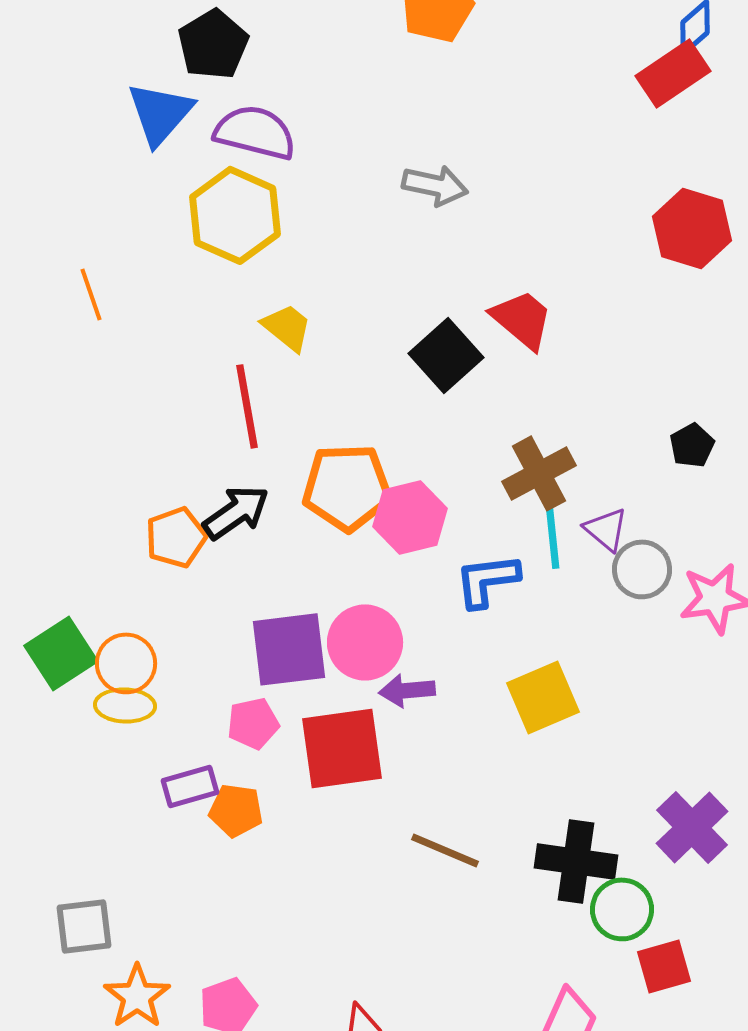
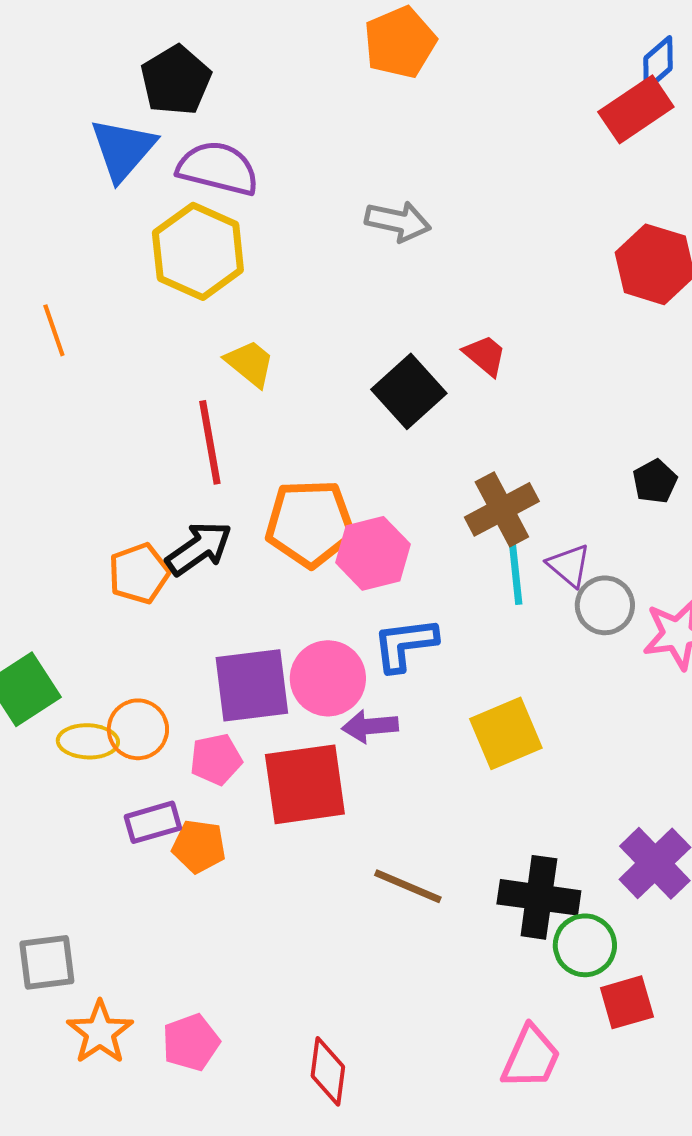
red trapezoid: (522, 319) -> (485, 355), size x0.7
blue L-shape: (487, 580) -> (405, 644), moved
orange circle: (126, 663) -> (138, 729), moved

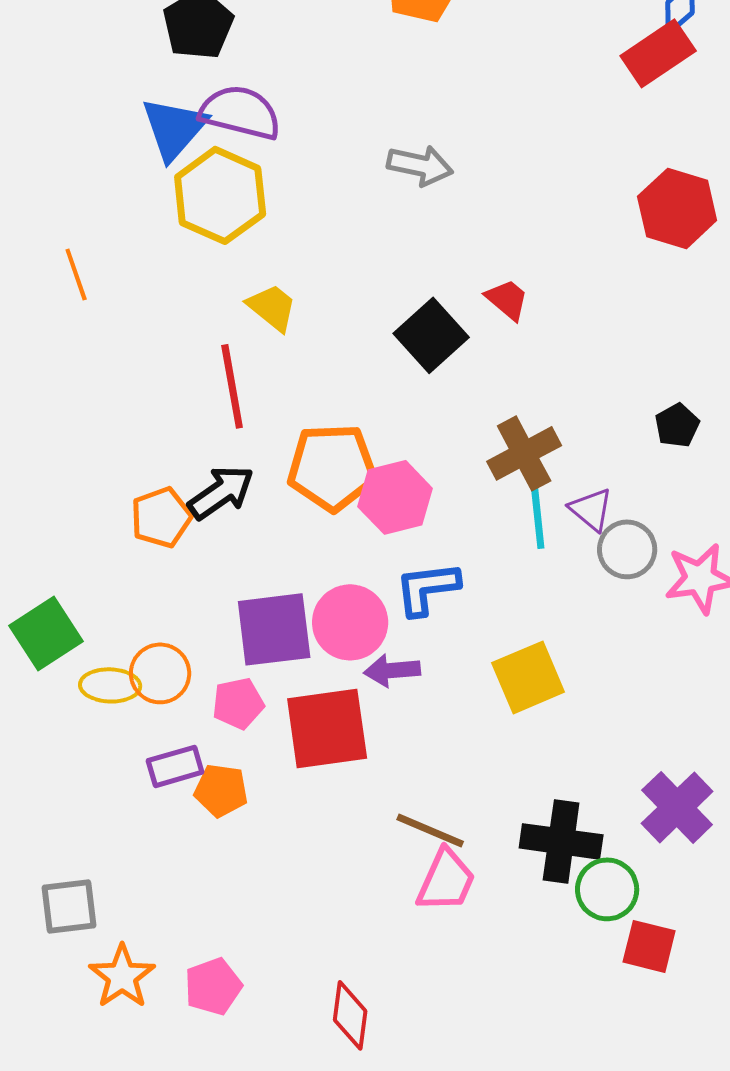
blue triangle: (123, 149) -> (174, 128), moved
red square: (627, 1002) -> (649, 946), turned 30
pink trapezoid: (531, 1057) -> (446, 880), moved

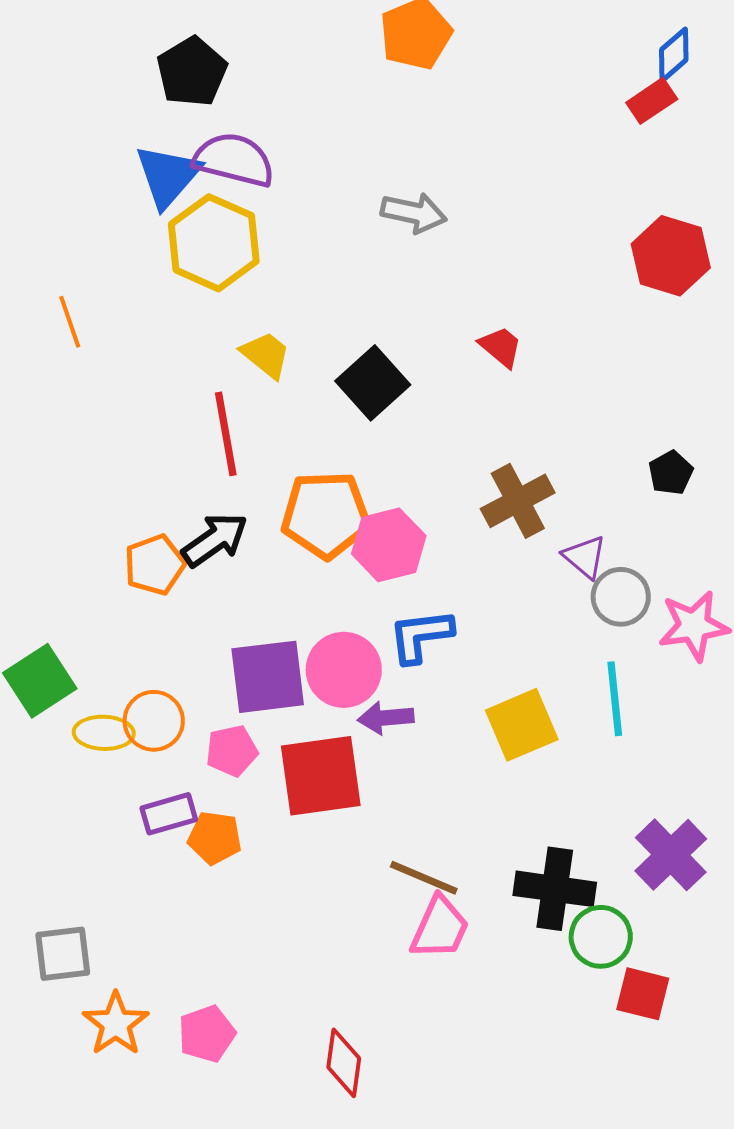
red rectangle: (658, 53) -> (652, 101), size x0.7
black square: (431, 335) -> (373, 383), moved
cyan line: (537, 511) -> (615, 699), moved

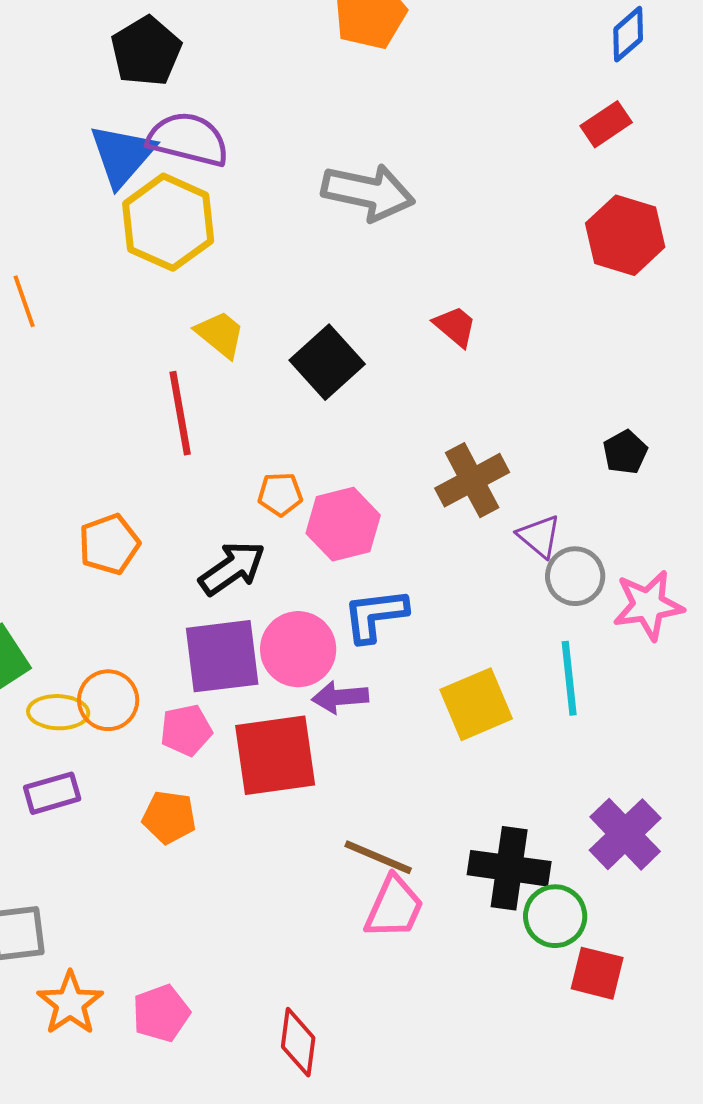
red rectangle: (652, 101) -> (606, 124), moved
gray arrow: (414, 213) -> (368, 192), size x1.4
orange pentagon: (326, 515) -> (280, 494), size x0.5
black arrow: (215, 540) -> (232, 568), moved
purple rectangle: (169, 814) -> (52, 793), moved

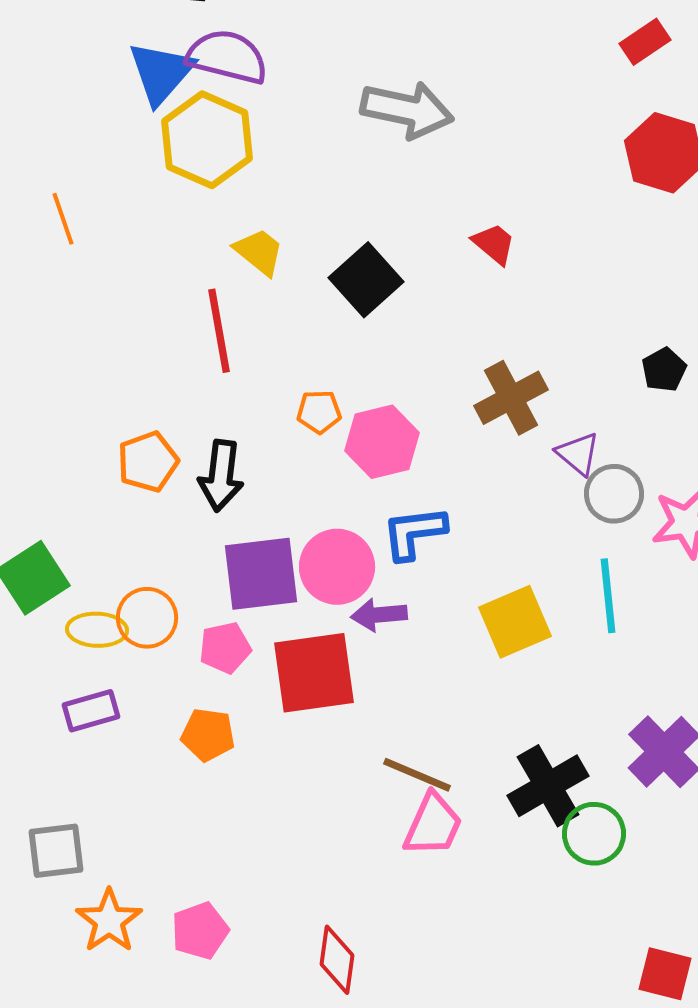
black arrow: (232, 568) -> (221, 476), moved, turned 132
black cross: (509, 868) -> (548, 786), turned -38
red square: (597, 973) -> (665, 974), moved

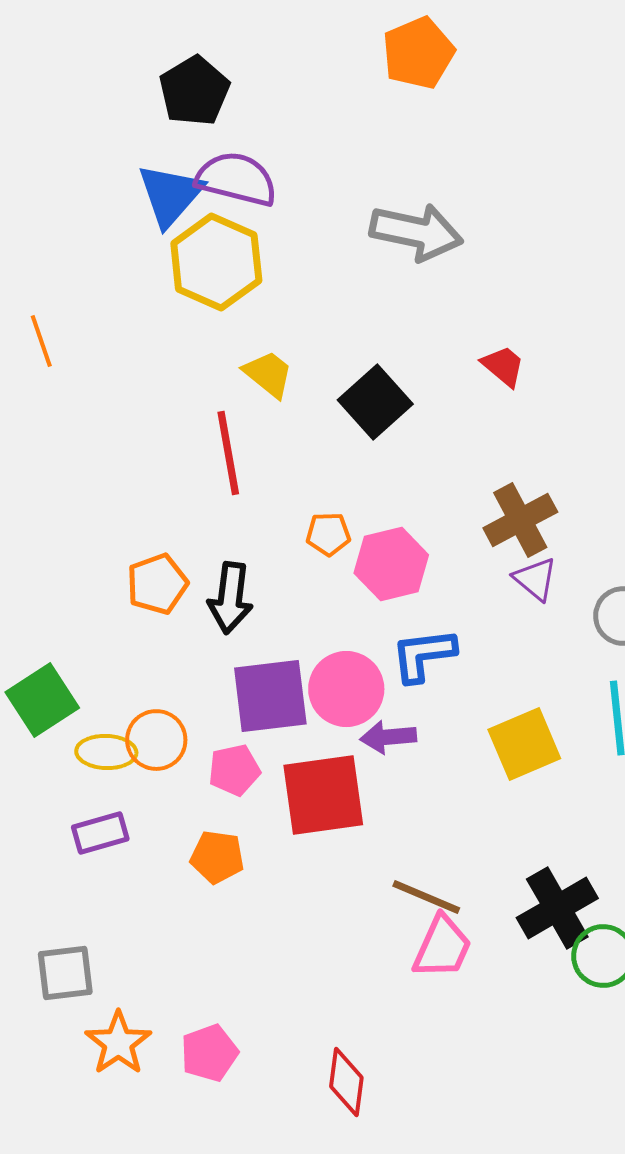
orange line: (63, 219) -> (41, 341), moved
purple triangle: (578, 454) -> (535, 579), moved

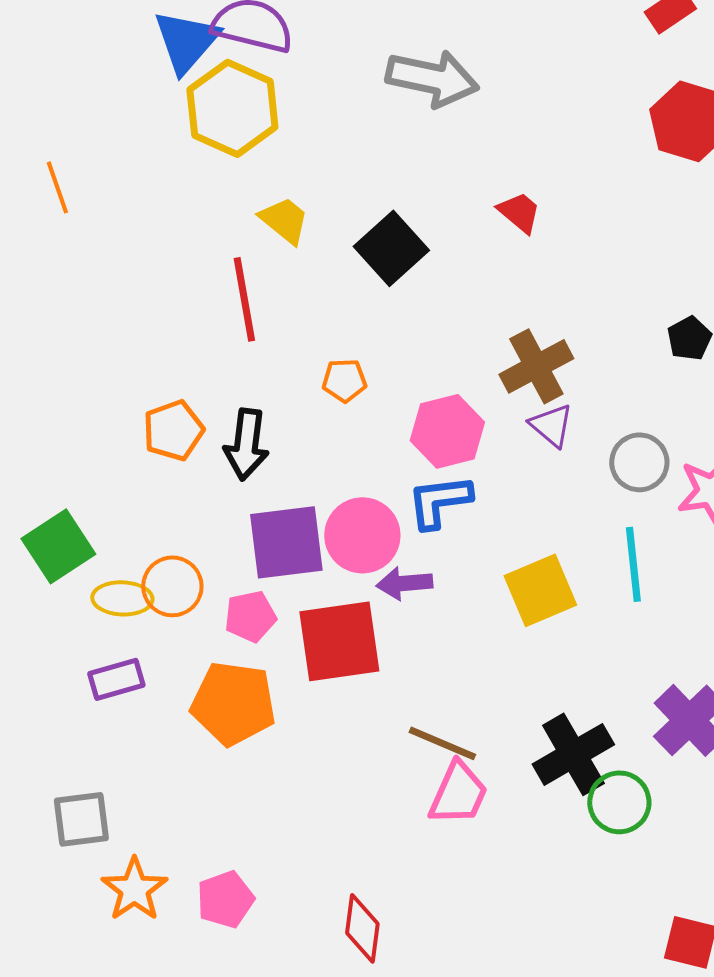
pink hexagon: (391, 564) -> (447, 431), moved
orange pentagon: (217, 857) -> (233, 703), size x1.6

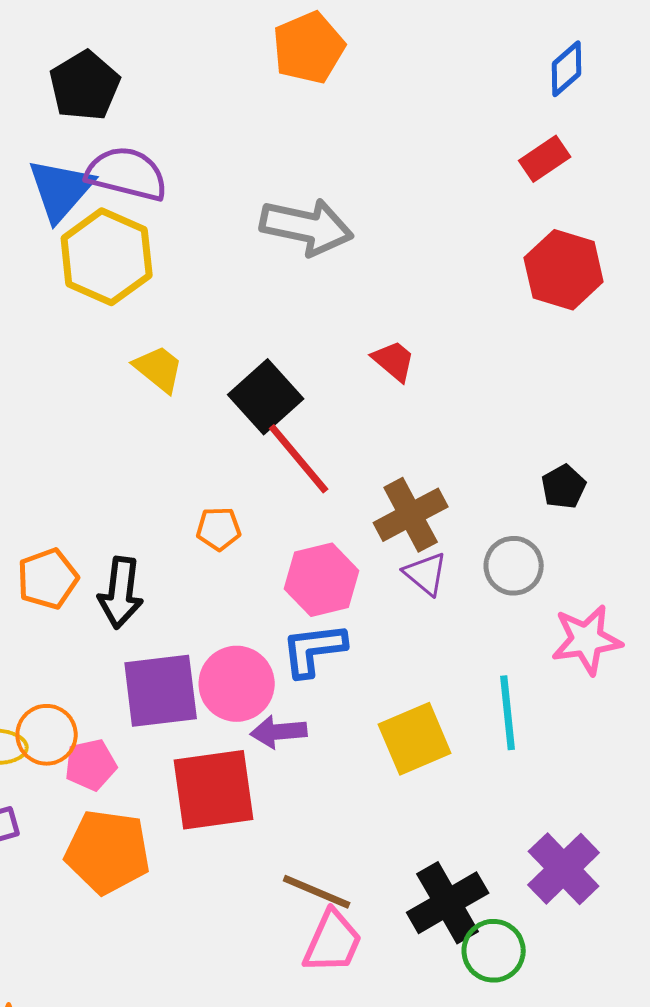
red line: (244, 299) -> (299, 459), moved, turned -30
gray circle: (639, 462) -> (514, 566), moved
pink pentagon: (250, 616) -> (91, 765), moved

